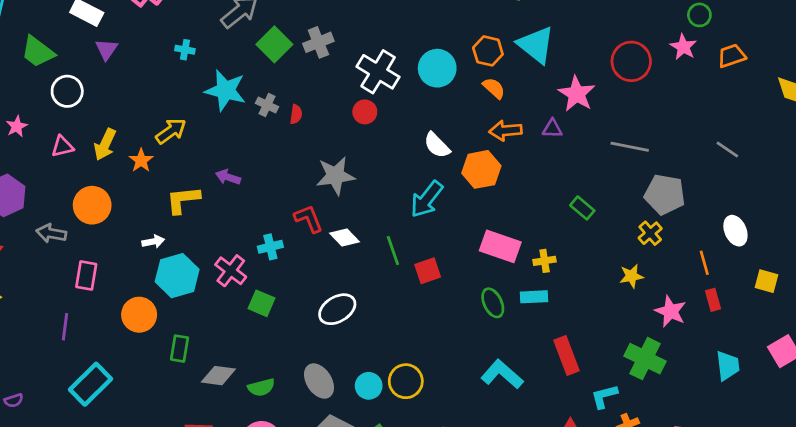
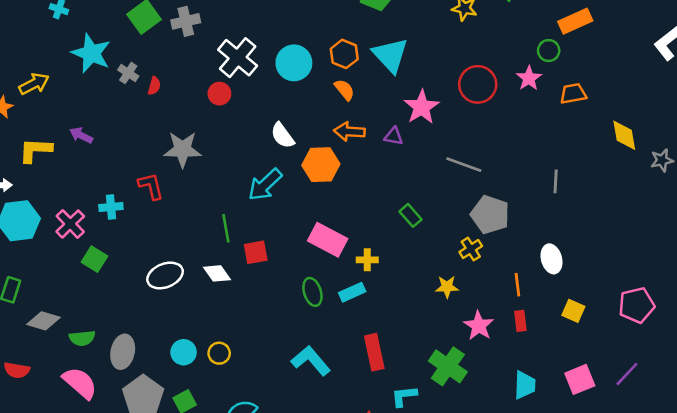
gray line: (727, 150) -> (556, 181), turned 50
white diamond: (345, 237) -> (217, 273), moved
cyan rectangle: (534, 297) -> (352, 292), turned -30
gray ellipse: (319, 381) -> (123, 352), moved, turned 36
yellow circle: (406, 381) -> (219, 353), size x0.7

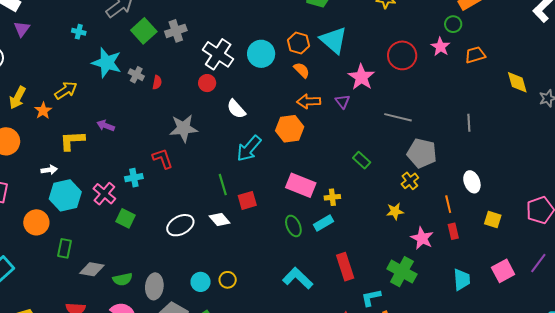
white semicircle: (282, 135) -> (236, 109), moved
purple triangle: (394, 136) -> (343, 102), turned 49

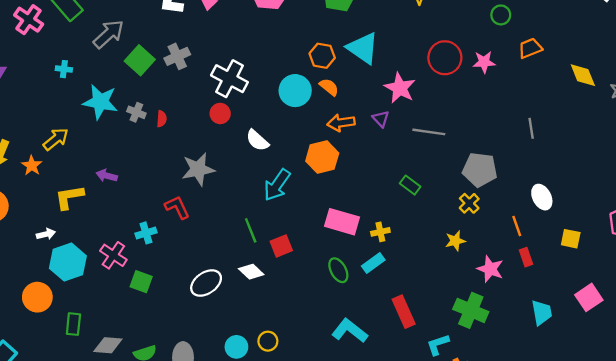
pink star: (440, 47) -> (484, 62), moved, turned -30
cyan circle: (261, 54) -> (295, 91), moved
gray line: (398, 117) -> (429, 132), moved

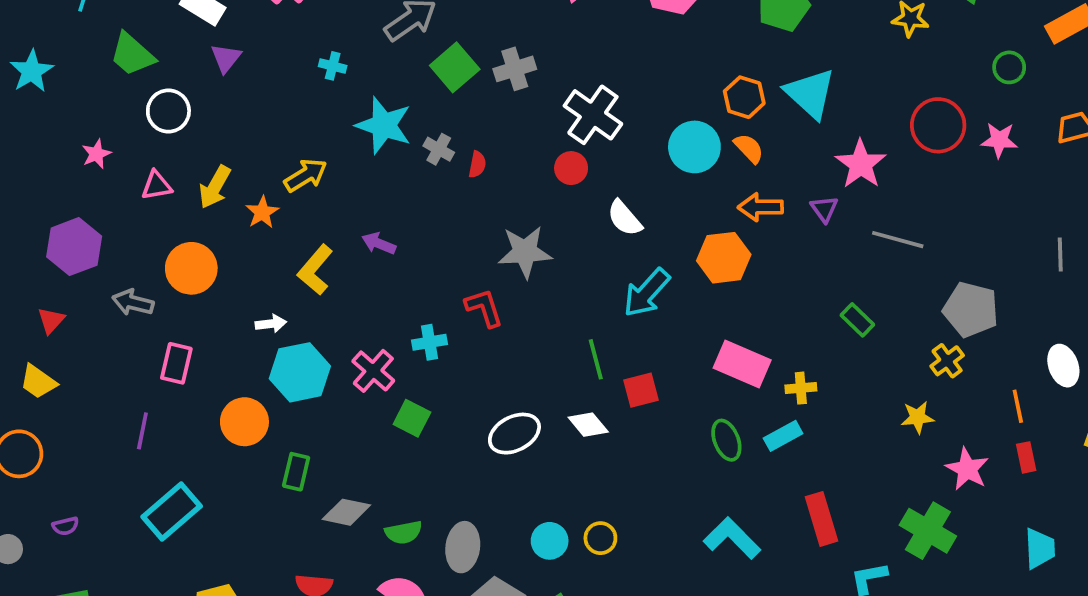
green circle: (501, 15) -> (1009, 67), moved
yellow L-shape: (69, 197) -> (315, 270), turned -48

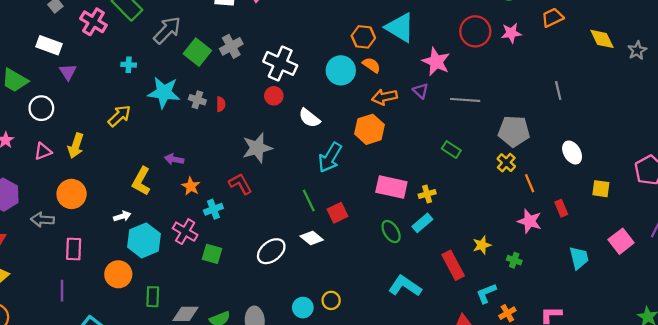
yellow arrow: (306, 175) -> (119, 116), moved
orange star: (262, 212) -> (191, 186), moved
orange line: (1018, 406) -> (530, 183), moved
yellow star: (918, 417) -> (482, 245), moved
green cross: (928, 531) -> (514, 260), size x0.5

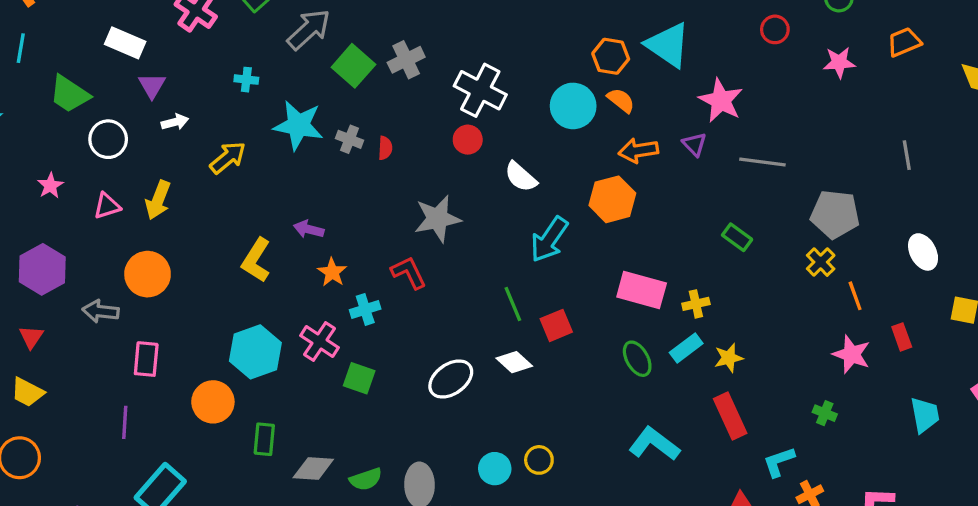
red circle: (475, 31) -> (775, 29), moved, size x0.6
white arrow: (122, 216) -> (175, 122), moved
yellow star: (482, 245) -> (729, 358), moved

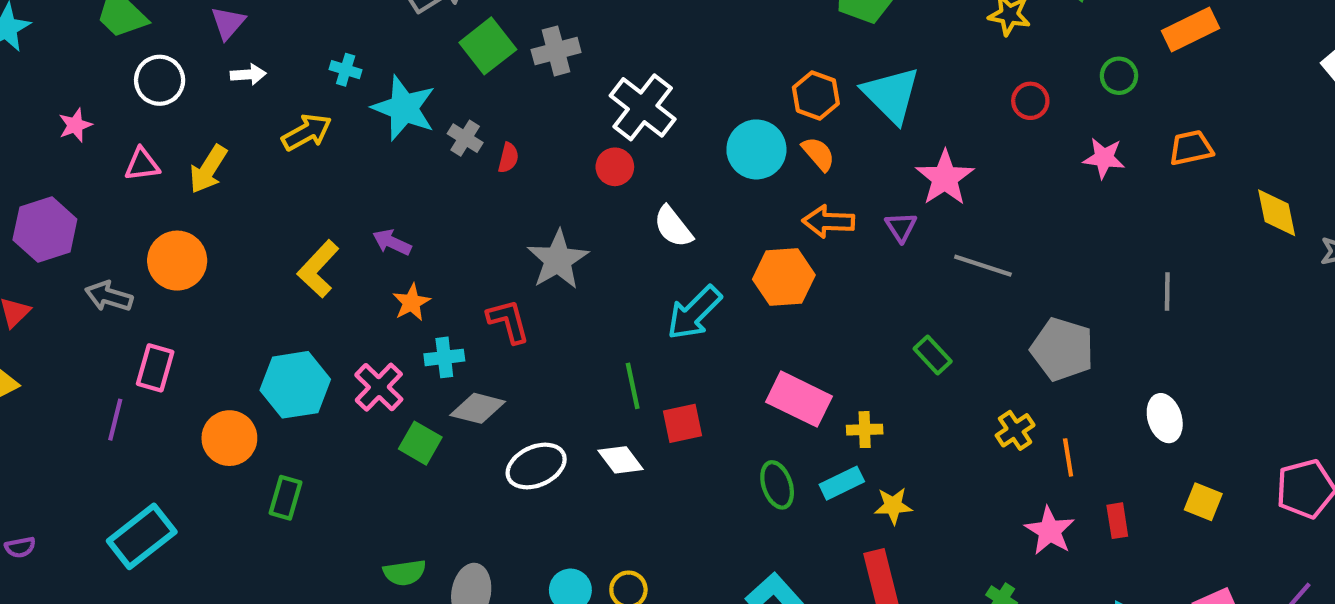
cyan cross: (246, 80) -> (346, 70), moved
gray star: (438, 219) -> (558, 260), turned -30
yellow cross: (821, 262) -> (1015, 430), moved
purple line: (125, 422) -> (115, 420), moved
gray diamond: (313, 469) -> (478, 408), moved

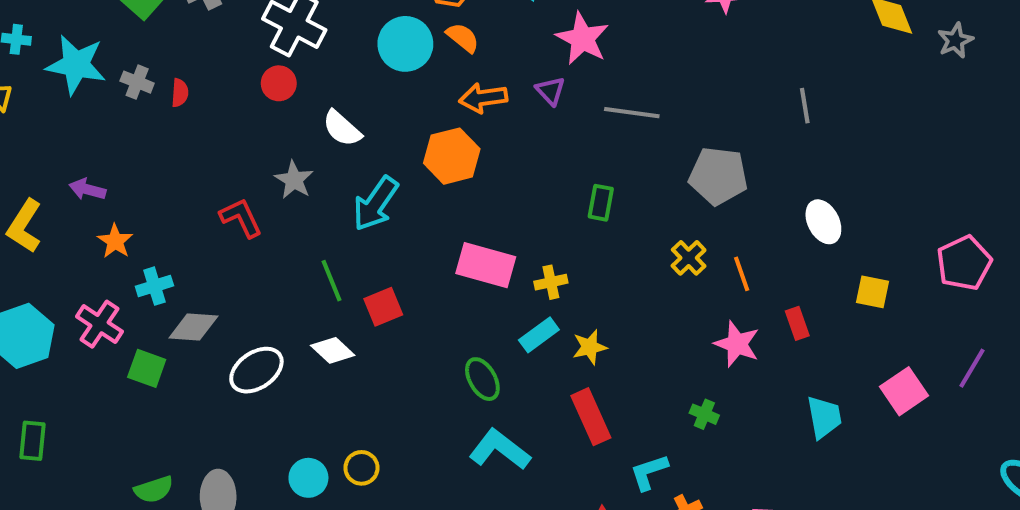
gray star: (558, 260) -> (294, 180), moved, size x0.7
red L-shape: (508, 321) -> (241, 218), moved
green rectangle: (933, 355) -> (601, 203), turned 64
green ellipse: (777, 485) -> (482, 379), moved

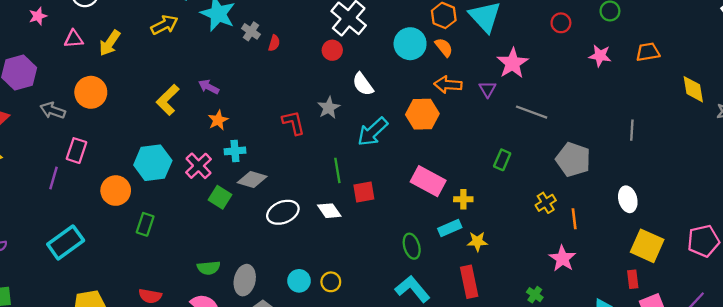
yellow square: (873, 292) -> (647, 246), size x1.6
red rectangle: (797, 323) -> (633, 279), moved

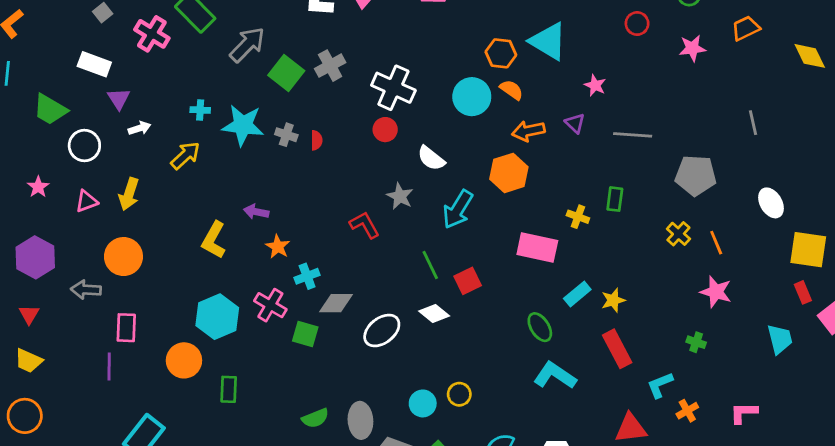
pink star: (513, 63) -> (595, 85), size x0.6
yellow cross: (463, 199) -> (578, 217), moved, turned 36

